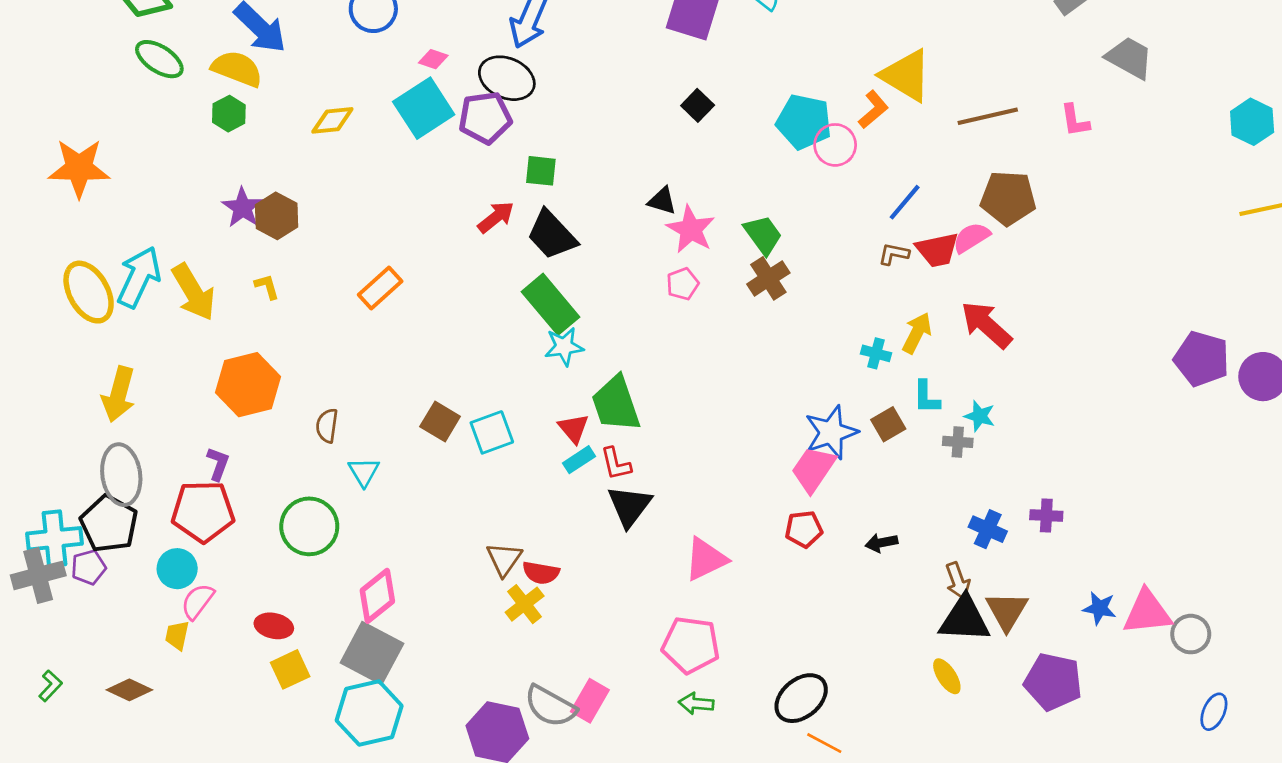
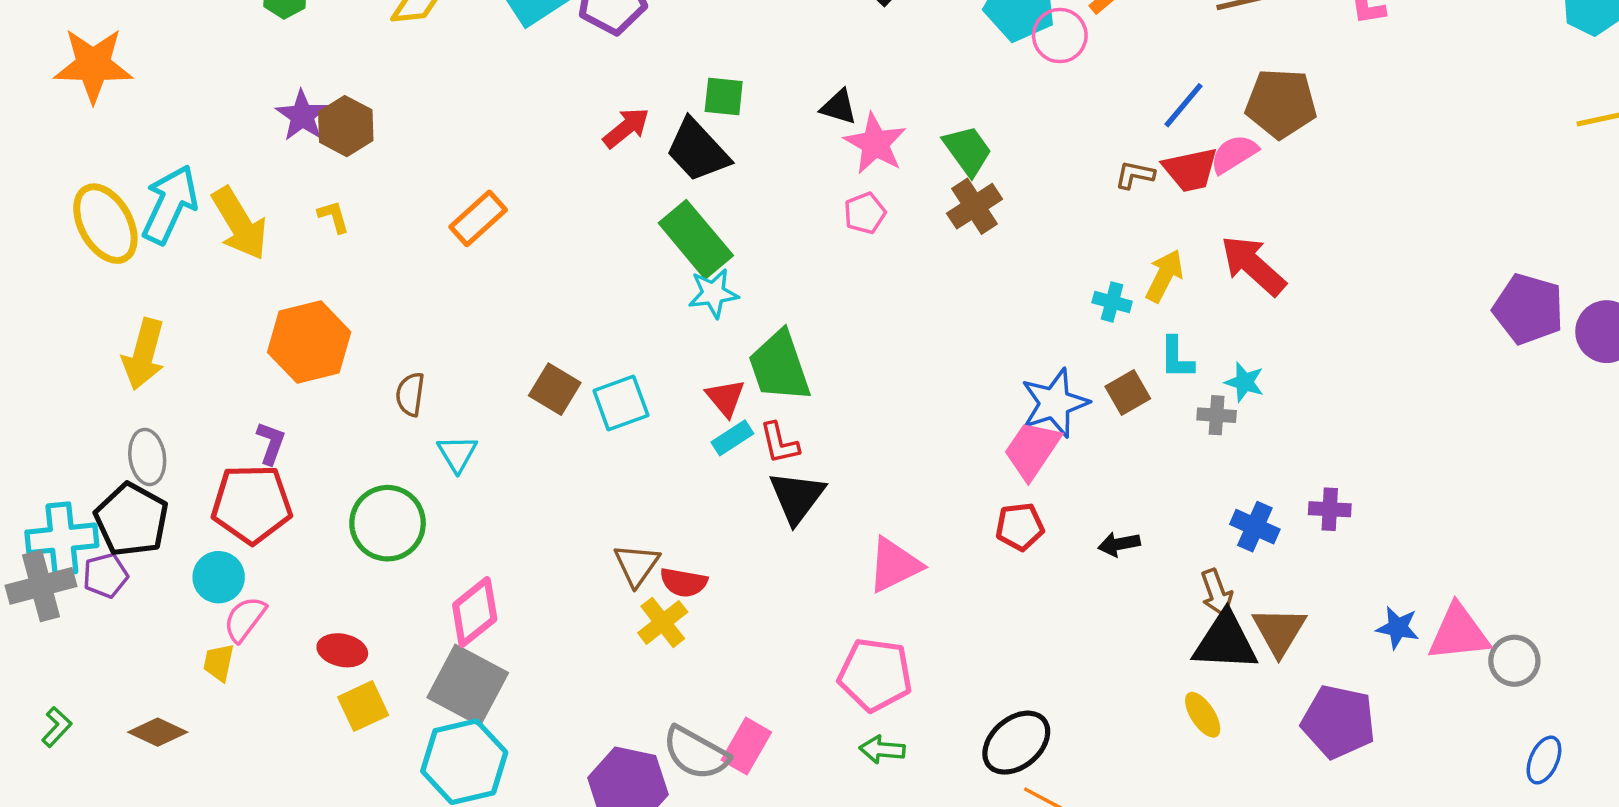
green square: (541, 171) -> (724, 96), moved
blue line: (905, 202) -> (1183, 105), moved
gray ellipse: (121, 475) -> (147, 457), size x0.7

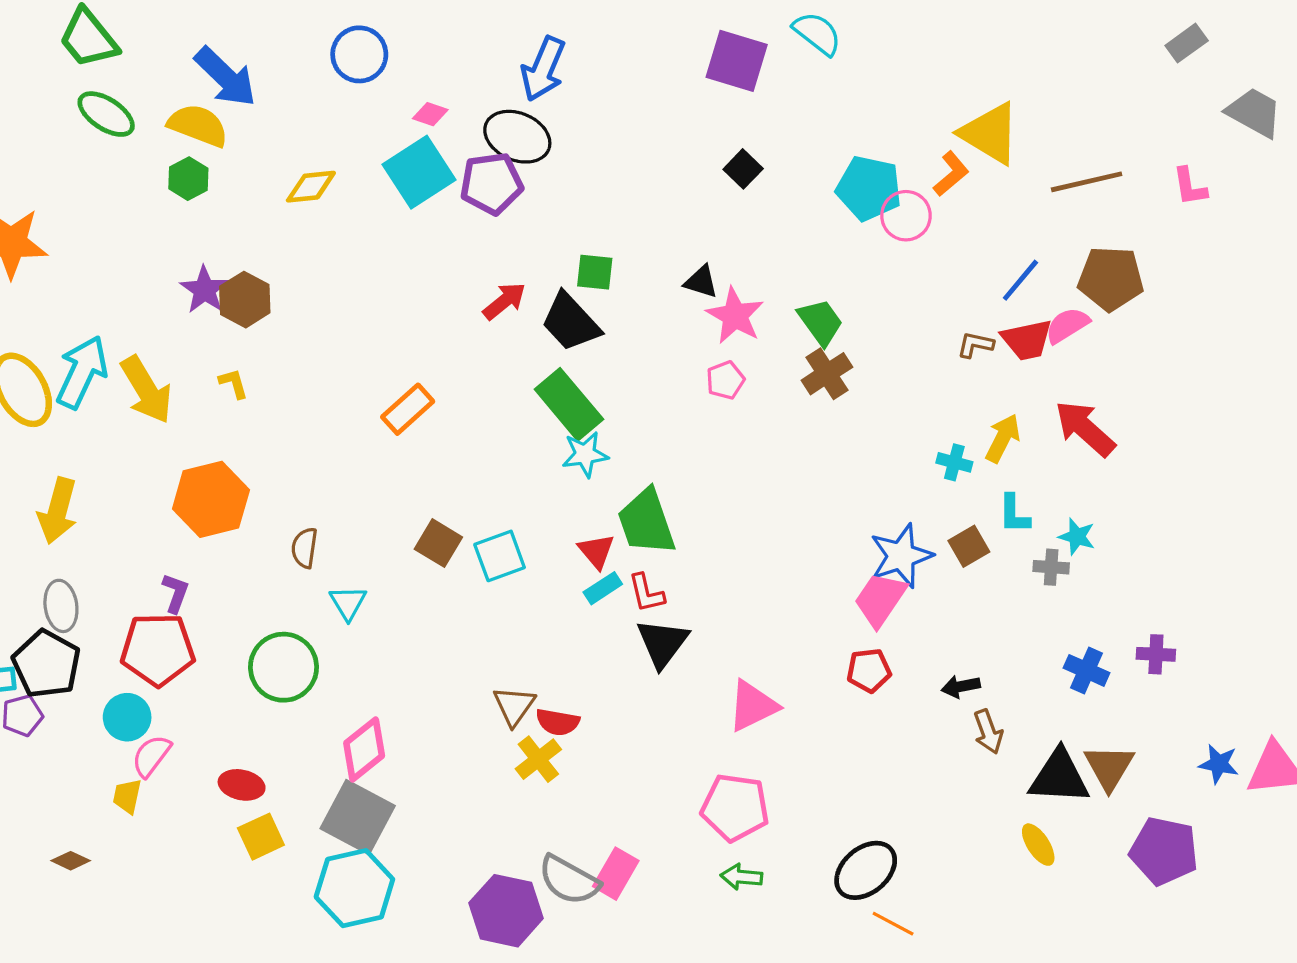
orange rectangle: (478, 218) -> (408, 409), moved
brown arrow: (1217, 593) -> (988, 732), moved
brown diamond: (158, 732) -> (71, 861), size x0.7

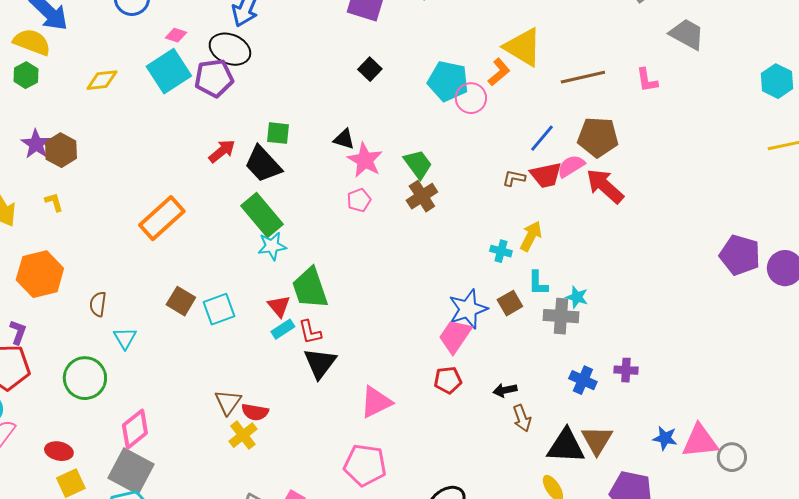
orange rectangle: (408, 409) -> (162, 218), size x1.4
red arrow: (1085, 429) -> (605, 186), moved
gray cross: (1051, 567) -> (561, 316), size x1.6

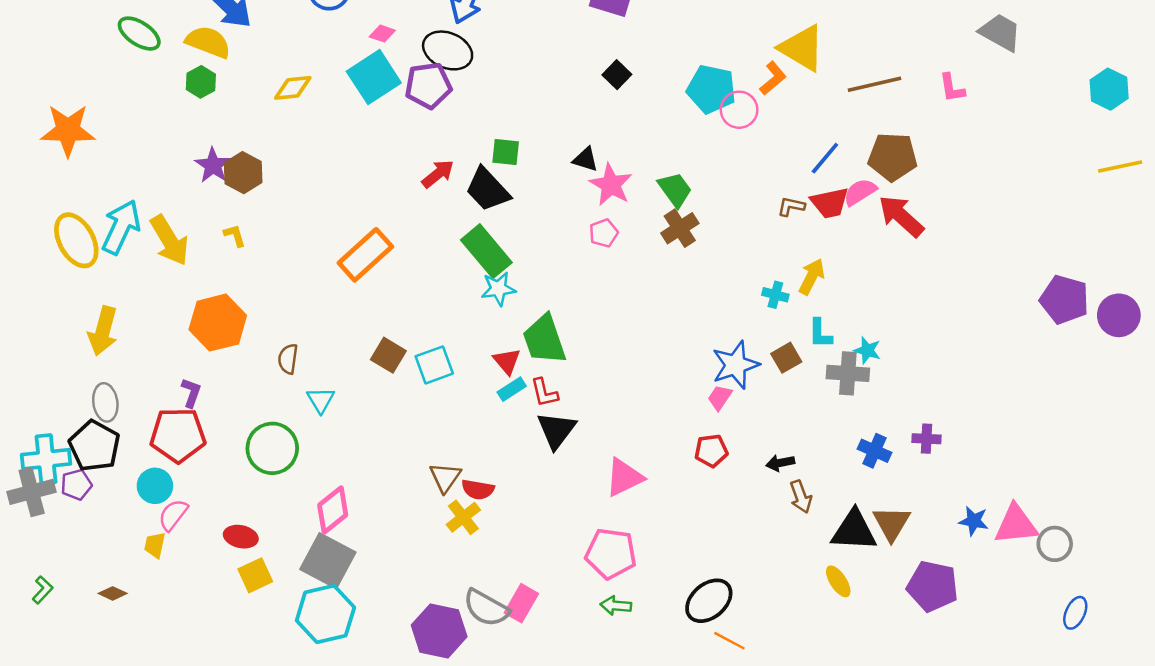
pink trapezoid: (455, 336) -> (720, 398), size x0.6

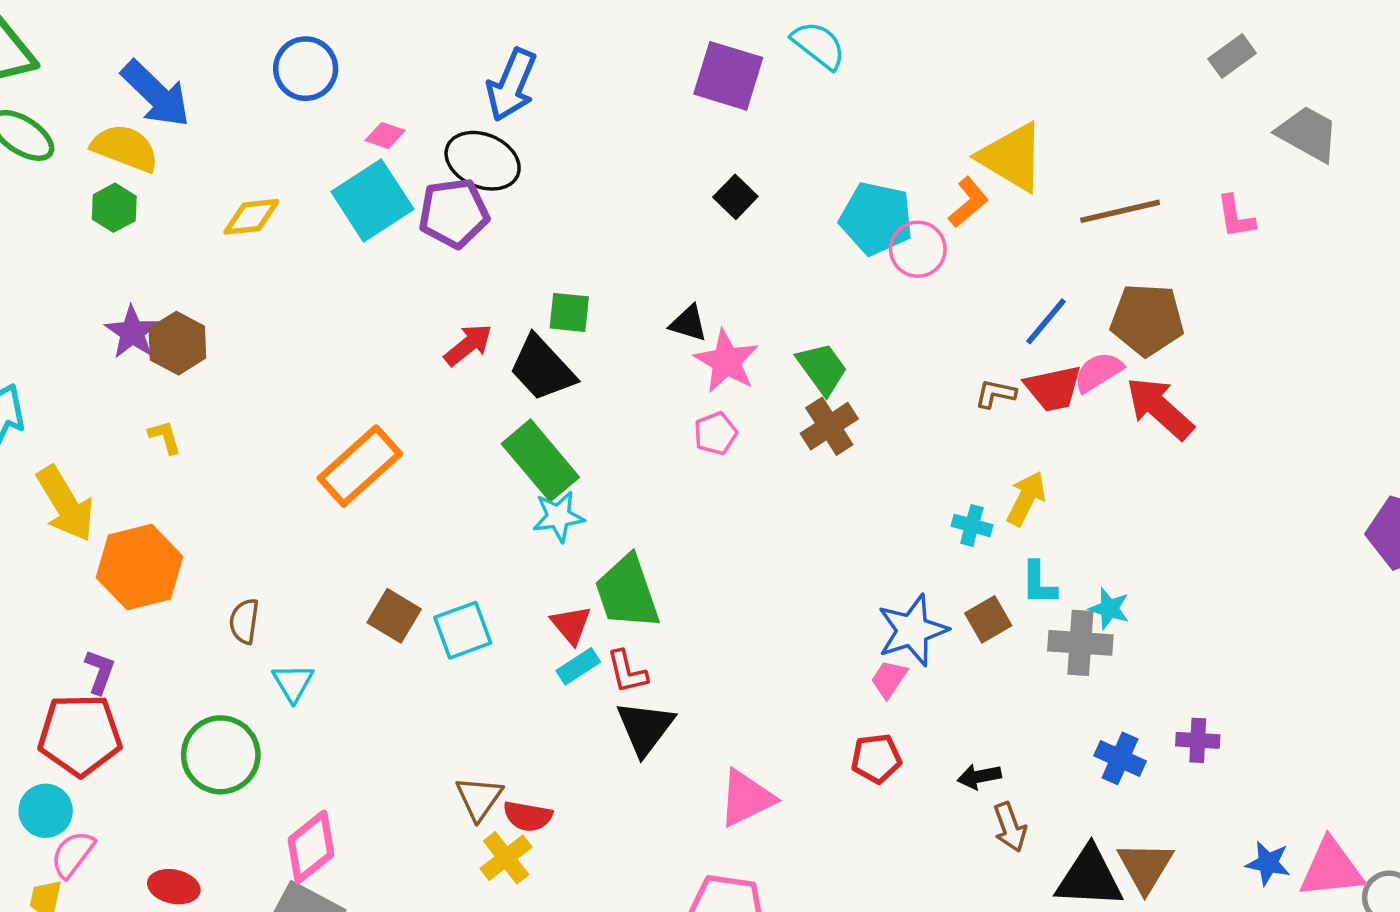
yellow arrow: (169, 240) -> (65, 504), moved

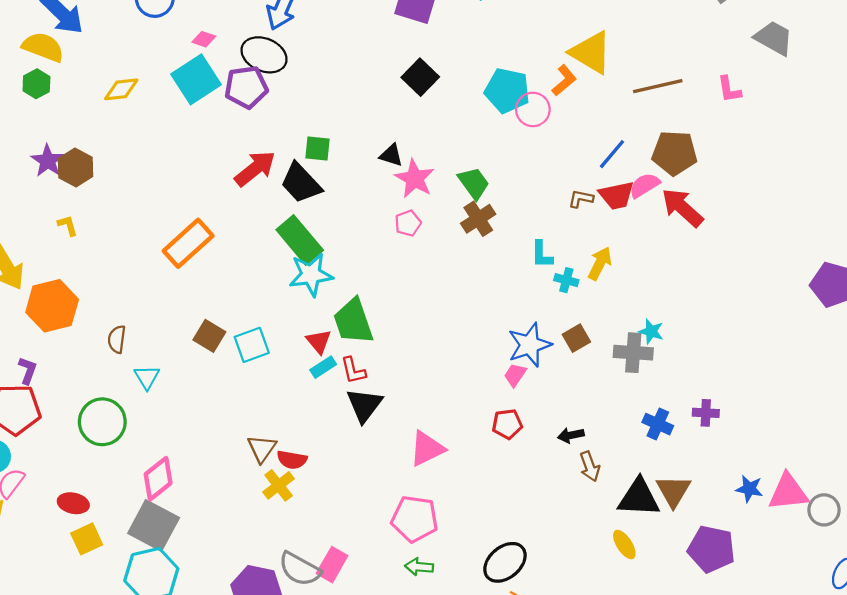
black square: (735, 197) -> (420, 77), size x1.4
red arrow: (468, 345) -> (255, 169), size x1.4
cyan star: (558, 516) -> (311, 275), size x1.4
cyan L-shape: (1039, 583) -> (542, 254), moved

